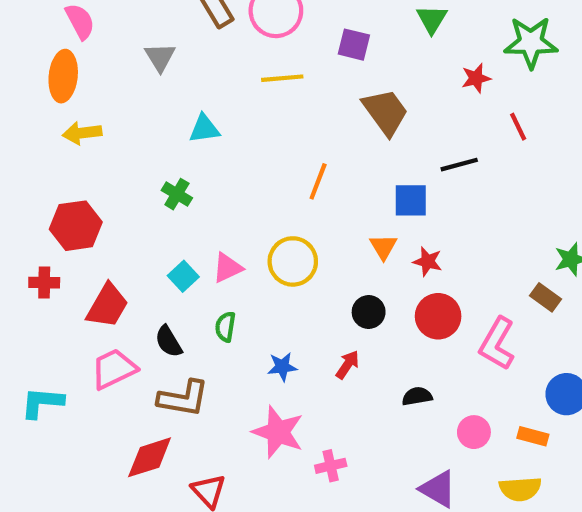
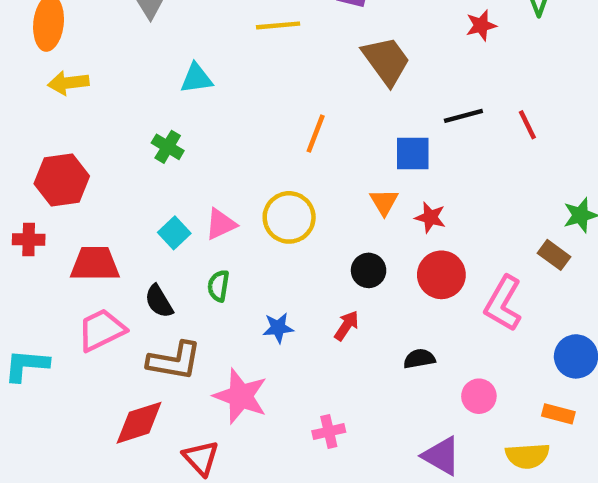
red line: (518, 127) -> (527, 125), moved
red trapezoid: (107, 306) -> (95, 264), turned -120
pink star: (278, 432) -> (241, 396), moved
orange rectangle: (533, 436) -> (558, 414), moved

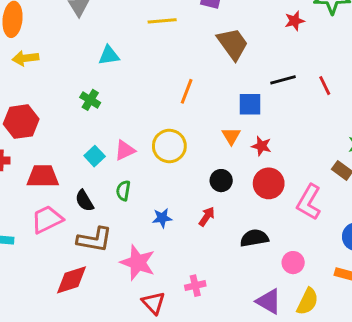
black semicircle: (419, 359) -> (254, 238), size x1.4
yellow semicircle: (527, 456) -> (307, 301), moved, turned -60
red triangle: (201, 458) -> (154, 303), moved

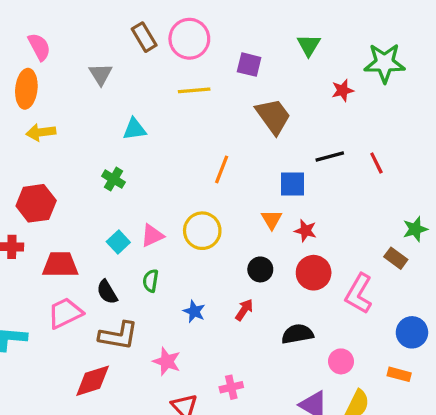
blue star: (162, 218) -> (194, 311), turned 30
pink star: (138, 263) -> (167, 361), size x0.7

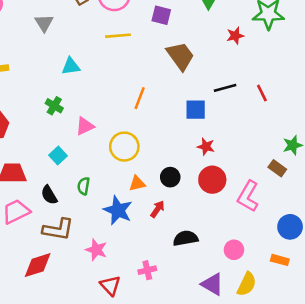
orange triangle: (272, 219) -> (137, 183), moved, turned 48
pink triangle: (152, 236) -> (85, 126), moved
blue star: (194, 311) -> (118, 210), size x1.6
black semicircle: (297, 334) -> (186, 238), moved

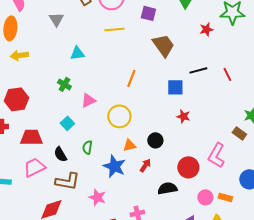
red circle: (212, 180) -> (188, 167), moved
orange rectangle: (280, 260) -> (225, 197), moved

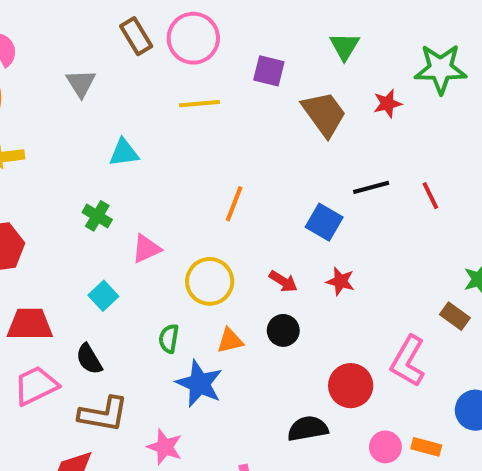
brown trapezoid: (163, 45) -> (324, 114), moved
blue square: (175, 87) -> (324, 222), turned 30
green semicircle: (87, 147) -> (169, 339), moved
red arrow: (145, 165) -> (283, 281), moved, turned 88

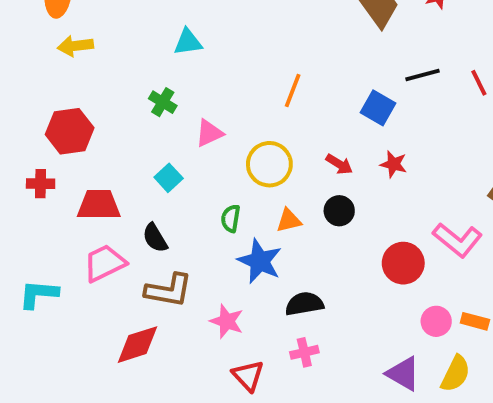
pink L-shape: (408, 361) -> (458, 240), turned -81
black semicircle: (308, 429) -> (304, 304), moved

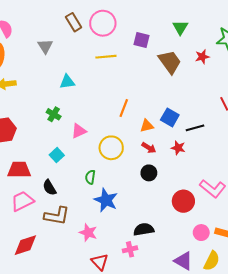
black line: (423, 75) -> (195, 128), moved
orange triangle: (289, 220) -> (147, 126), moved
black semicircle: (304, 304) -> (144, 229), moved
red diamond: (138, 345) -> (25, 245), moved

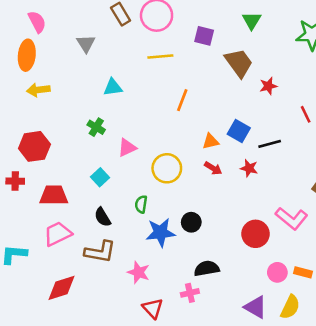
red star: (202, 57) -> (268, 86), moved
orange line: (124, 108) -> (182, 100), moved
black circle: (149, 173) -> (191, 222), moved
black semicircle: (49, 188) -> (103, 217), moved
blue star: (106, 200) -> (160, 233), turned -30

